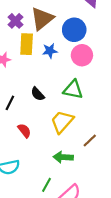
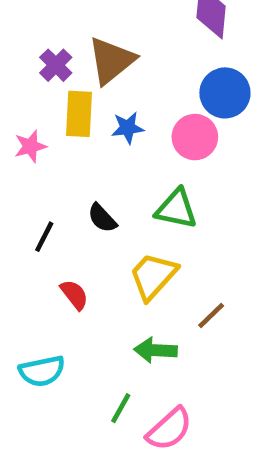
blue circle: (74, 30) -> (225, 93), moved

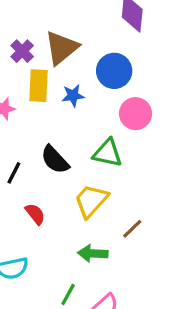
blue circle: (225, 93) -> (114, 71), moved
pink circle: (195, 137) -> (136, 114), moved
black semicircle: (102, 218) -> (55, 160), size x1.4

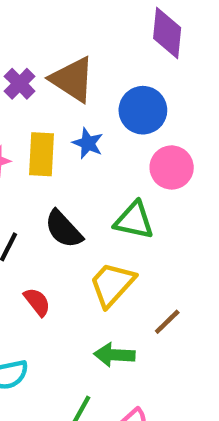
brown triangle: (62, 48) -> (72, 79), turned -48
yellow rectangle: (38, 86) -> (42, 154), moved
blue star: (73, 96) -> (88, 143), turned 30

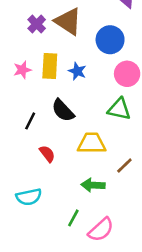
blue star: (88, 143) -> (77, 71), moved
green triangle: (134, 220) -> (119, 109), moved
yellow trapezoid: (112, 284) -> (92, 143), turned 48

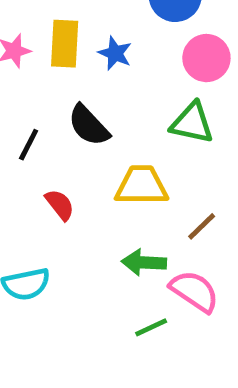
green line: (73, 218) -> (151, 327), moved, turned 36
pink semicircle: (101, 230) -> (194, 291), moved, turned -104

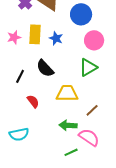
green triangle: (192, 123) -> (88, 67), turned -42

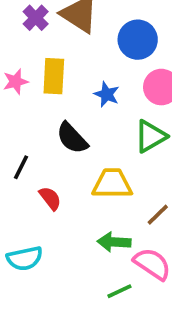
blue star: (56, 38) -> (107, 94), moved
black line: (20, 76) -> (21, 167), moved

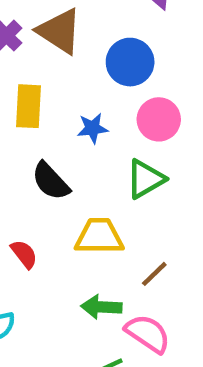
blue star: (107, 94) -> (93, 128), turned -30

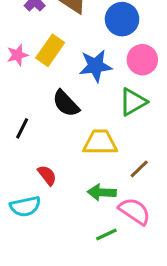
yellow rectangle: (29, 106) -> (50, 50), turned 32
blue star: (93, 128) -> (96, 66), size x1.5
red semicircle: (24, 254) -> (47, 175), moved

